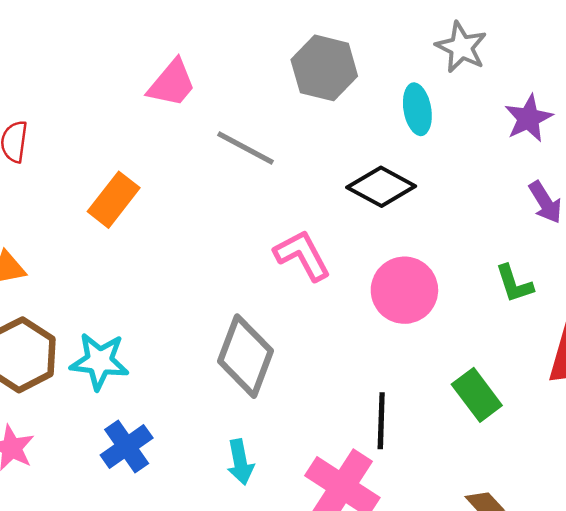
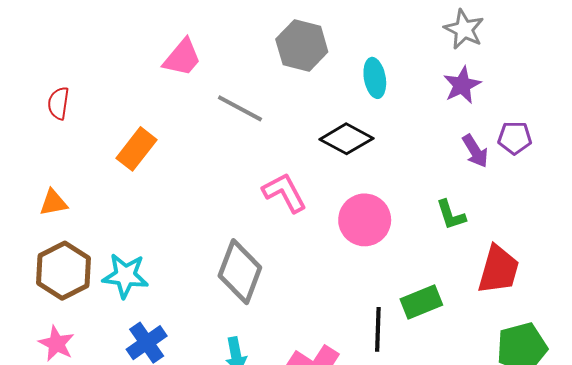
gray star: (461, 47) -> (464, 29), moved
green rectangle: (477, 395) -> (421, 302), turned -75
black line: (381, 421) -> (378, 329), moved

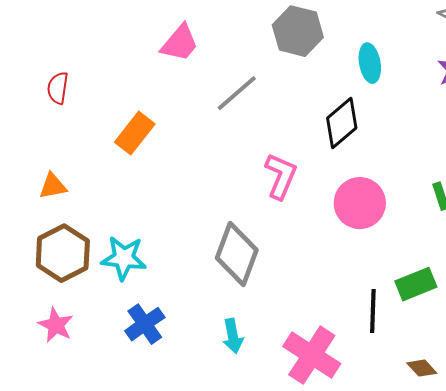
gray line: (240, 108) -> (237, 93), turned -69
black diamond: (346, 139) -> (342, 123), turned -69
pink L-shape: (285, 193) -> (281, 176), turned 51

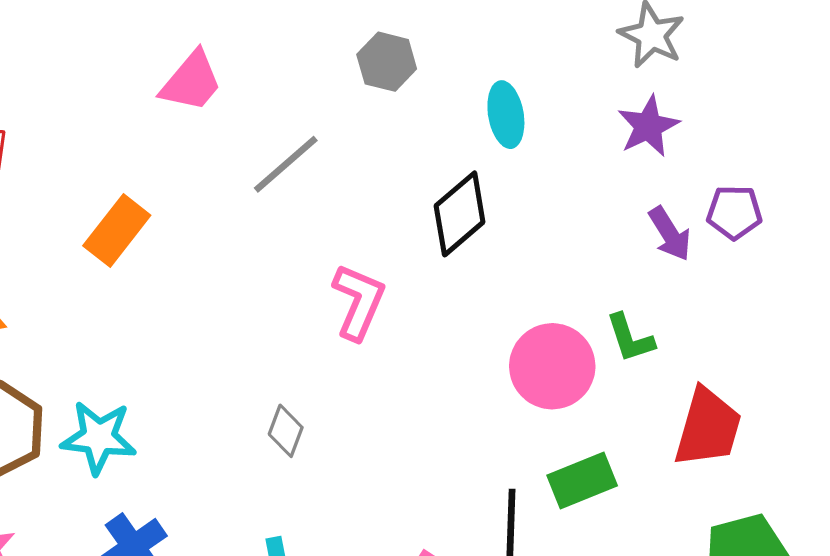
gray hexagon: (298, 31) -> (387, 62), size x0.7
pink circle: (360, 203) -> (552, 366), moved
gray diamond: (237, 254) -> (286, 431), size x0.5

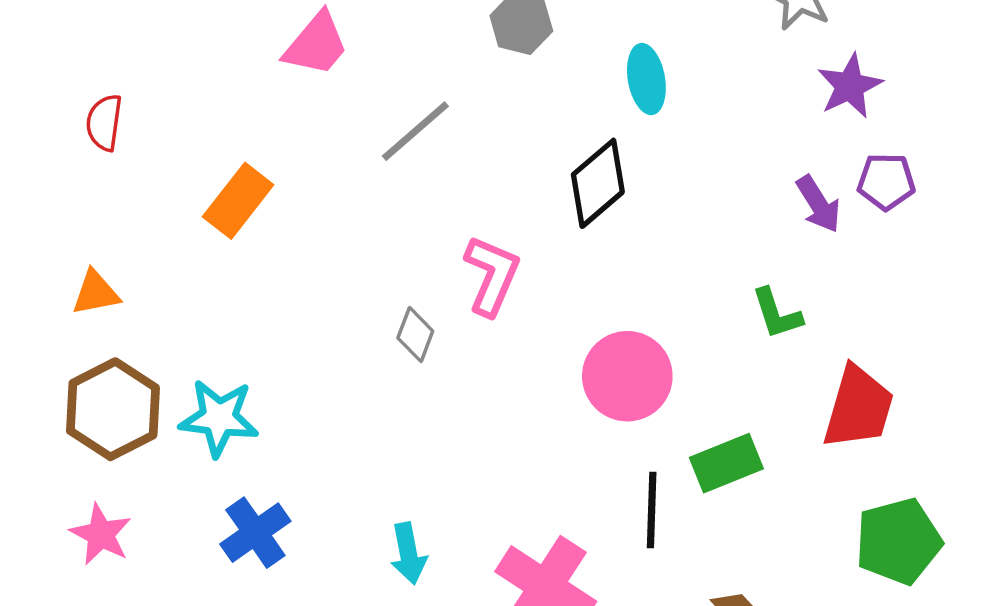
purple star: (648, 126) -> (850, 86), moved
pink circle: (552, 366) -> (627, 376), moved
gray diamond: (286, 431) -> (415, 334), moved

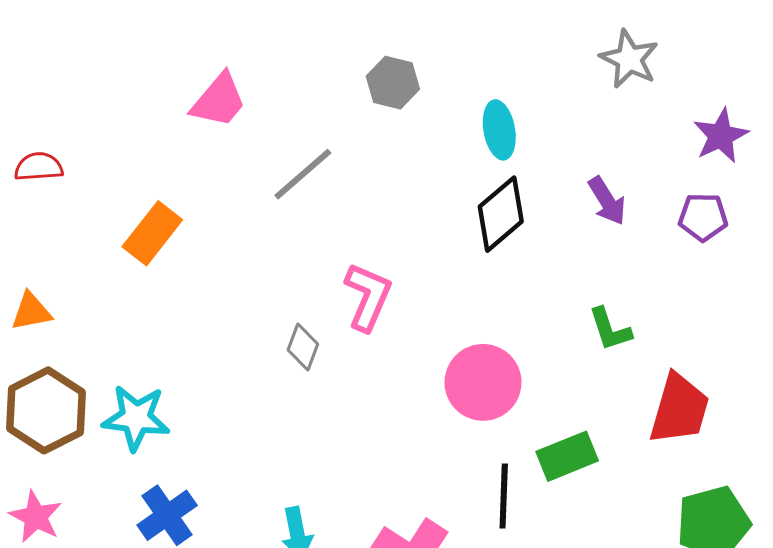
purple star: (850, 86) -> (721, 136), moved
red semicircle: (104, 122) -> (39, 167), turned 78
black diamond: (598, 183) -> (501, 214), moved
purple arrow: (818, 204) -> (607, 201), moved

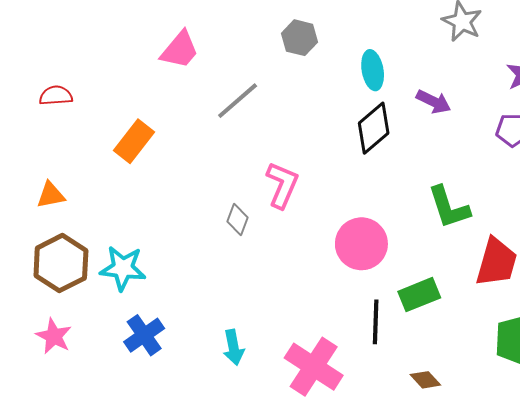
purple arrow: (607, 201) -> (433, 102), moved, turned -32
green L-shape: (610, 329) -> (449, 207), size x1.4

